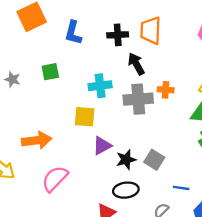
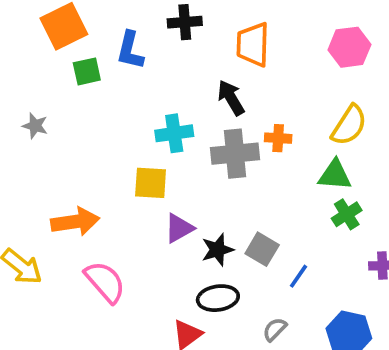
black cross: (118, 35) -> (185, 22), moved
green square: (50, 72) -> (87, 71), moved
pink semicircle: (55, 179) -> (105, 282), turned 96
blue line: (181, 188) -> (298, 276), moved, turned -63

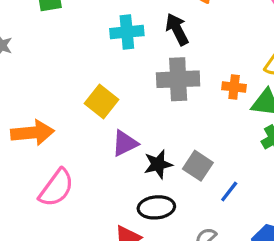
cyan cross: (174, 133) -> (127, 32), moved
orange cross: (278, 138) -> (234, 87), moved
yellow square: (151, 183) -> (101, 102), turned 32
pink semicircle: (105, 282) -> (56, 188), turned 75

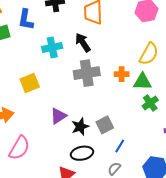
yellow square: (101, 102) -> (30, 83), moved, turned 36
gray square: (198, 166) -> (105, 125), turned 36
blue line: (229, 191) -> (120, 146), moved

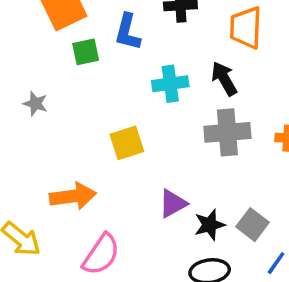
gray square: (105, 125) -> (253, 225), turned -30

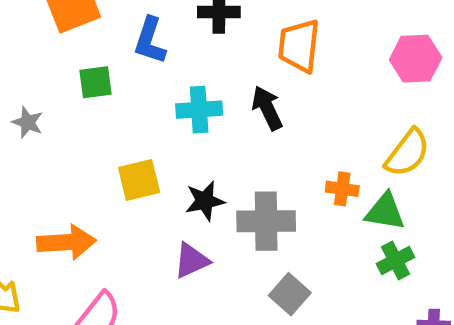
green square: (86, 52) -> (95, 82), moved
gray cross: (227, 132) -> (266, 221), moved
black star: (210, 225) -> (205, 201), moved

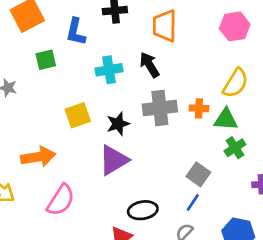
gray cross: (266, 221) -> (160, 108), moved
purple triangle: (191, 261) -> (114, 160), size x1.4
gray square: (290, 294) -> (198, 174), moved

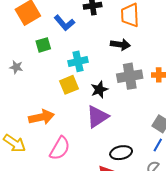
blue L-shape: (76, 32) -> (64, 23), turned -50
black arrow: (149, 65) -> (120, 45), turned 132
cyan cross: (109, 70) -> (78, 61), moved

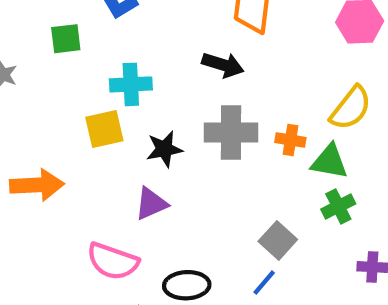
purple triangle: (97, 117) -> (151, 204), size x0.7
pink semicircle: (60, 148) -> (113, 261), moved, turned 70

